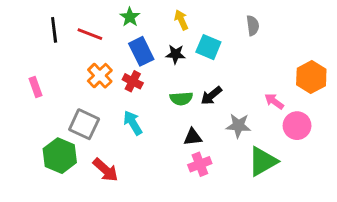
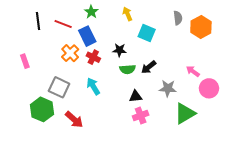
blue rectangle: (141, 51) -> (87, 36), moved
black star: (176, 54) -> (119, 50), moved
orange hexagon: (311, 77) -> (201, 27), moved

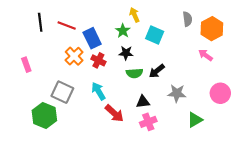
green star: (91, 12) -> (123, 31), moved
pink arrow: (193, 71) -> (205, 55), moved
green triangle: (185, 113) -> (195, 120), size x0.7
red arrow: (74, 120) -> (114, 113), moved

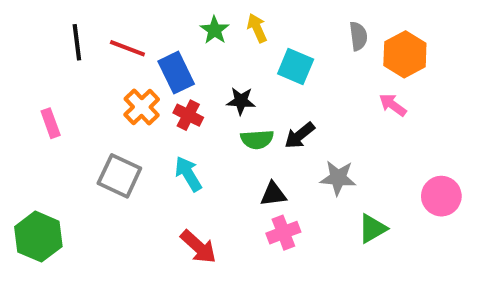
green star: (123, 31) -> (215, 30), moved
pink circle: (220, 93) -> (441, 196), moved
red arrow: (114, 113) -> (198, 247), moved
green hexagon: (44, 116) -> (38, 237), moved

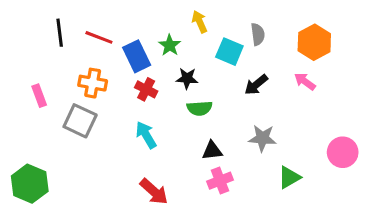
green star: (215, 30) -> (170, 45), moved
gray semicircle: (358, 36) -> (258, 34), moved
orange cross: (142, 107) -> (93, 83), moved, turned -36
black arrow: (300, 135) -> (256, 85), moved
gray square: (119, 176) -> (80, 121), moved

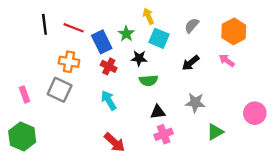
gray semicircle: (258, 34) -> (192, 25), turned -133
cyan square: (229, 52) -> (159, 38), moved
pink rectangle: (39, 96) -> (25, 94), moved

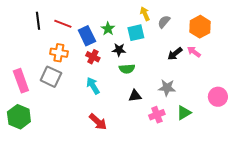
yellow arrow: (148, 16) -> (145, 14), moved
cyan square: (159, 38) -> (136, 33), turned -36
black arrow: (191, 63) -> (175, 54), moved
pink rectangle: (25, 94) -> (21, 81), size x1.6
pink cross: (164, 134) -> (157, 115), moved

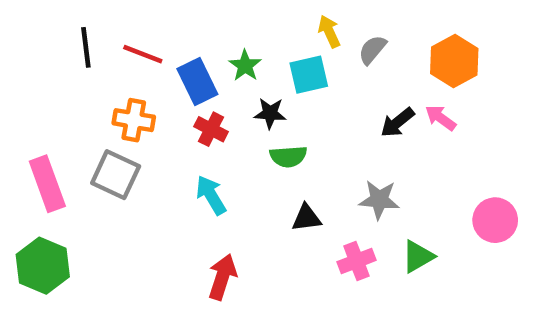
red arrow: (98, 122) -> (222, 277), turned -114

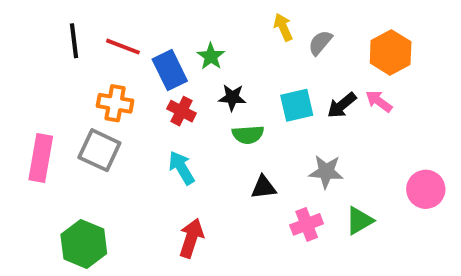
cyan square: (309, 75) -> (297, 105), moved
pink rectangle: (47, 184) -> (41, 158), turned 30
green hexagon: (43, 266) -> (84, 244), moved

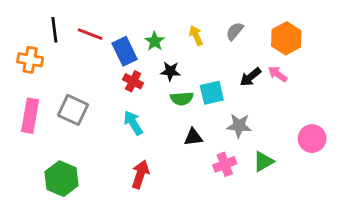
yellow arrow: (283, 27) -> (196, 35), moved
orange cross: (115, 103) -> (30, 60), moved
cyan square: (297, 105) -> (212, 93), moved

